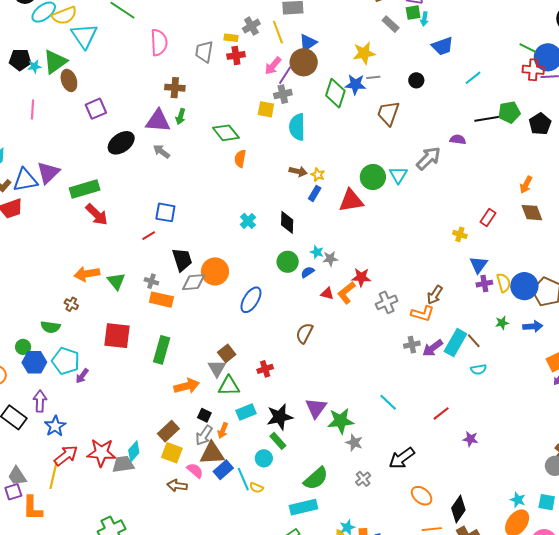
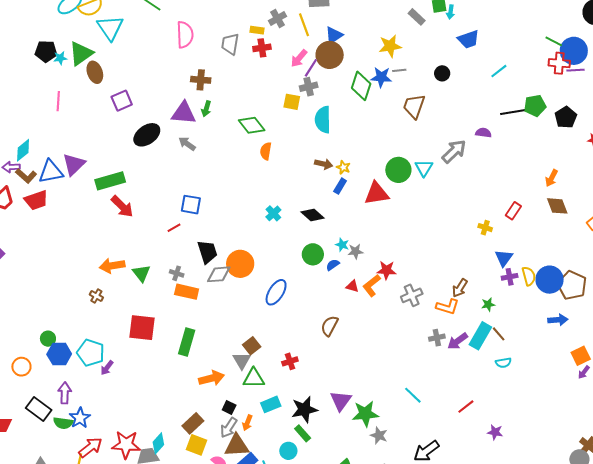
black diamond: (287, 222) -> (312, 215), turned -50
green star: (502, 323) -> (488, 304), moved
green semicircle: (51, 327) -> (63, 423), moved

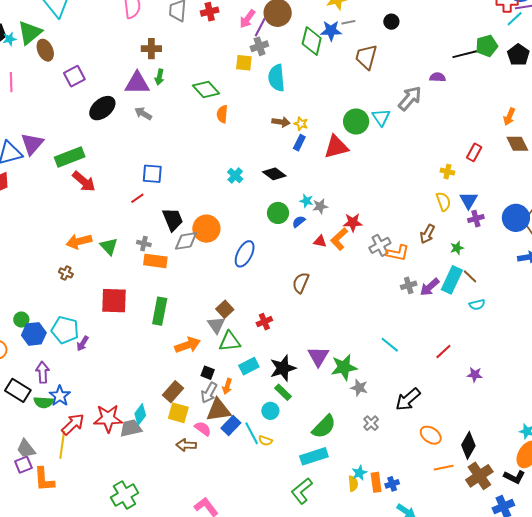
cyan line: (499, 71) -> (515, 19), moved
yellow semicircle: (529, 276) -> (443, 201), moved
orange L-shape: (448, 307) -> (398, 253), moved

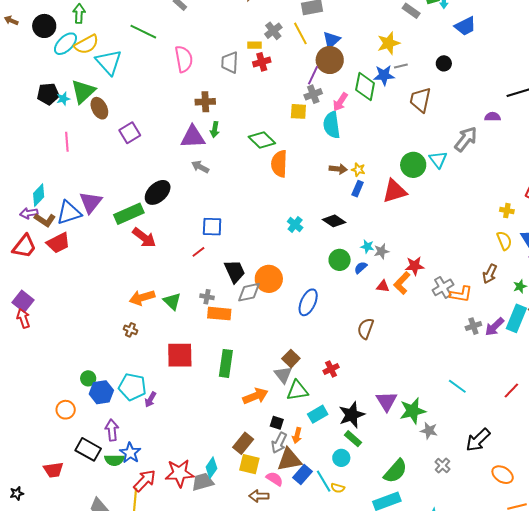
pink arrow: (247, 19) -> (340, 102), moved
black ellipse: (102, 108) -> (158, 192), moved
orange semicircle: (222, 114) -> (279, 164), size x1.5

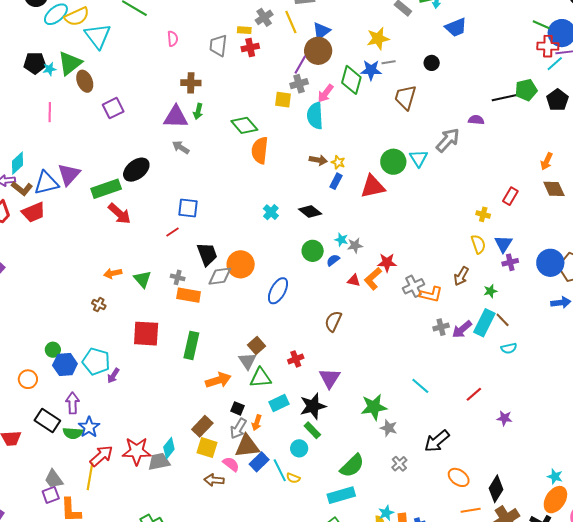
pink semicircle: (184, 59) -> (173, 39), size x0.6
orange arrow: (142, 298) -> (113, 273), size x0.7
purple triangle: (387, 401) -> (330, 378), moved

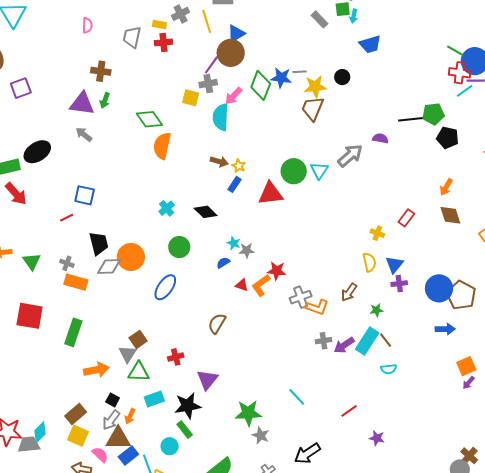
yellow star: (378, 39) -> (315, 87), moved
black pentagon: (558, 100) -> (448, 138), moved, turned -30
green circle: (313, 251) -> (179, 247), moved

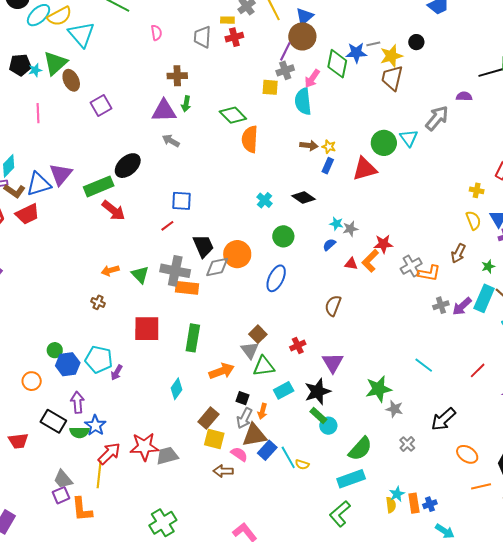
gray cross: (67, 263) -> (175, 271), size x2.0
cyan diamond: (40, 432) -> (177, 389), moved
cyan circle: (170, 446) -> (328, 426), moved

